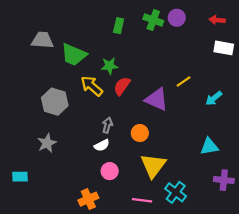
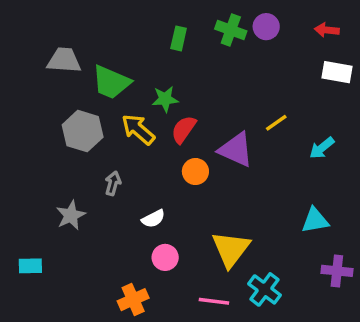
gray hexagon: (55, 102) -> (83, 131), moved
gray arrow: (107, 125) -> (113, 183), moved
orange circle: (140, 133) -> (195, 172), moved

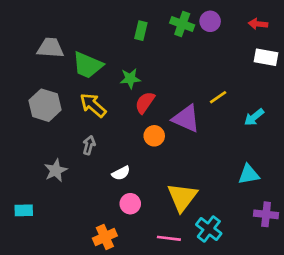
yellow arrow: (138, 129) -> (93, 105), moved
gray hexagon: (83, 131) -> (45, 105), moved

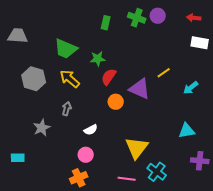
gray trapezoid: (50, 48) -> (18, 36), moved
pink circle: (130, 204) -> (86, 155), moved

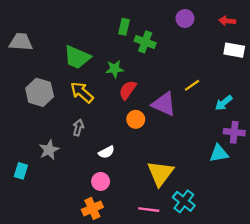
green cross: (137, 18) -> (145, 42), moved
cyan rectangle: (18, 158) -> (21, 171), moved, turned -72
purple cross: (200, 161) -> (234, 132), moved

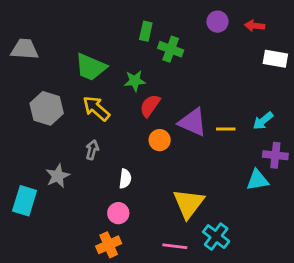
red arrow: (227, 21) -> (255, 26), moved
yellow line: (192, 85) -> (226, 129), moved, turned 35
white semicircle: (106, 152) -> (125, 179), turned -56
cyan rectangle: (21, 171) -> (25, 201), size x1.5

